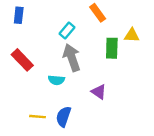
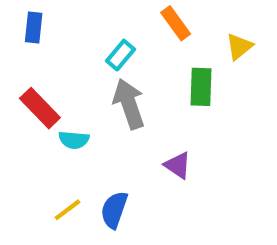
yellow triangle: (132, 35) -> (239, 47), moved, turned -42
cyan semicircle: (56, 80) -> (74, 140), moved
yellow line: (38, 117) -> (67, 210), turned -42

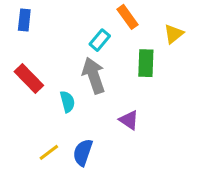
cyan rectangle: (120, 55) -> (100, 40), moved
cyan semicircle: (74, 140) -> (67, 102), moved, turned -110

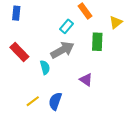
gray arrow: (94, 75) -> (62, 50), turned 80

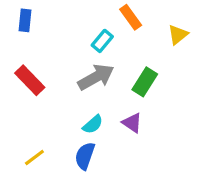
green rectangle: (97, 42) -> (145, 82), moved, turned 30
cyan semicircle: (45, 67) -> (93, 124), moved, turned 64
yellow line: (33, 101) -> (34, 157), moved

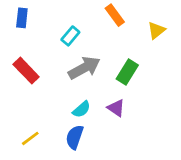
cyan rectangle: (102, 41) -> (70, 36), moved

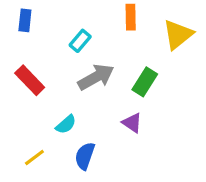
orange rectangle: (115, 15) -> (131, 17), turned 35
yellow triangle: (156, 30) -> (178, 35), size x1.5
cyan semicircle: (81, 109) -> (66, 124), moved

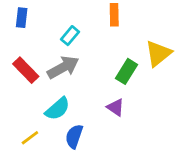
yellow triangle: (178, 35) -> (158, 54), moved
gray arrow: (96, 77) -> (63, 67), moved
cyan semicircle: (66, 124) -> (58, 109), size x1.4

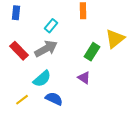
blue semicircle: (74, 136) -> (54, 99), turned 96

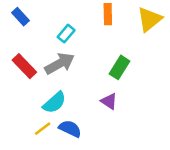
blue rectangle: (16, 13) -> (21, 17), turned -48
yellow triangle: (115, 39) -> (149, 19), moved
yellow line: (22, 100) -> (43, 129), moved

